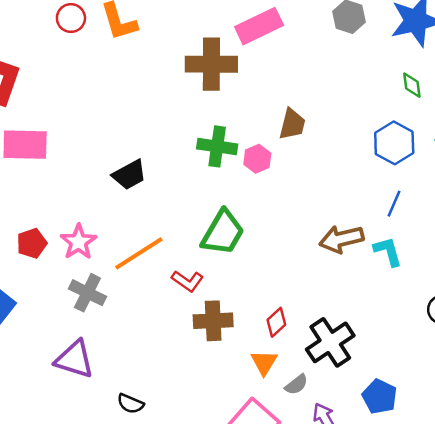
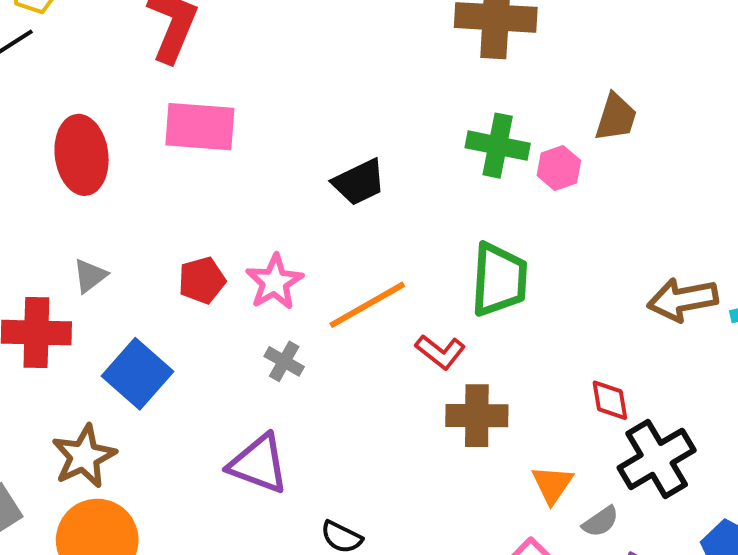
green trapezoid: (223, 233) -> (499, 280), turned -30
gray cross: (87, 293) -> (284, 361), size x0.7
red diamond: (276, 322) -> (610, 400), moved, turned -60

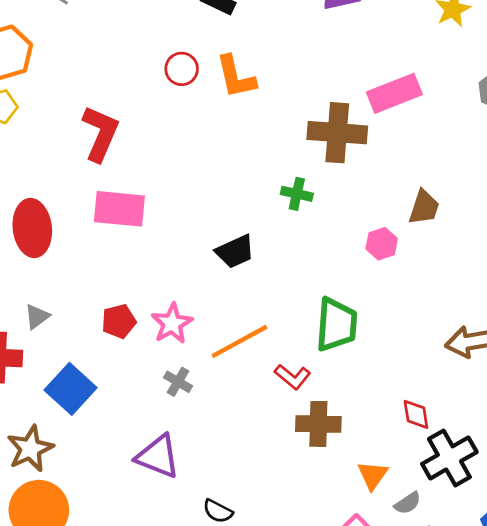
green cross: (498, 146) -> (297, 194), moved, size x0.7

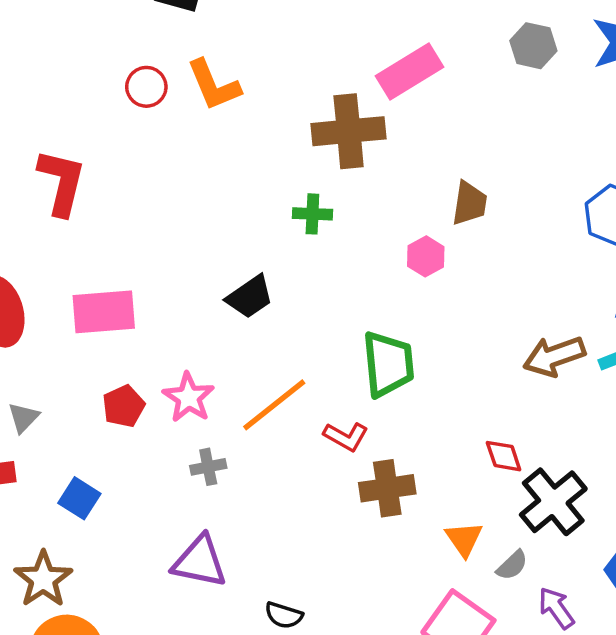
pink rectangle: (119, 209) -> (104, 312), moved
gray cross: (178, 382) -> (208, 467), turned -32
blue square: (71, 389) -> (79, 498), size x0.7

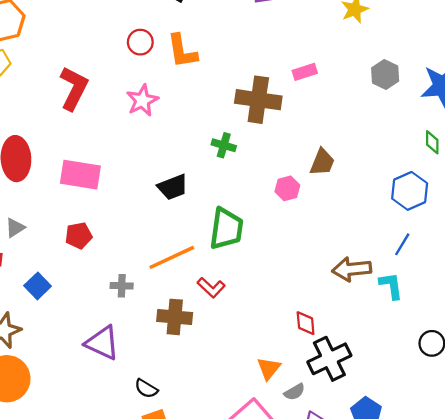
pink rectangle: (409, 71) -> (305, 72), size x0.6
green trapezoid: (388, 364) -> (226, 229), moved
pink star: (189, 397) -> (142, 100), moved
brown cross: (387, 488) -> (175, 317), moved

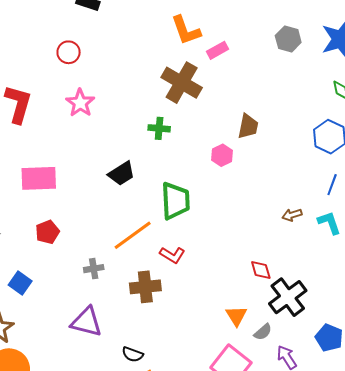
orange L-shape: (182, 51) -> (186, 30), moved
brown cross: (258, 100) -> (182, 83), turned 33
brown arrow: (352, 269) -> (292, 215), size x0.6

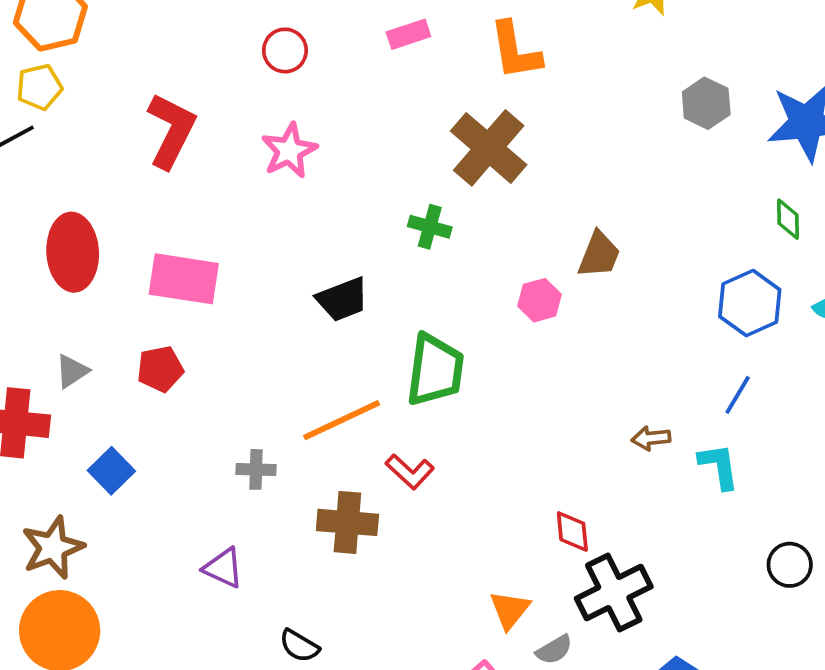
pink rectangle: (218, 50) -> (408, 34), moved
red pentagon: (47, 232) -> (160, 369), moved
purple triangle: (86, 322) -> (223, 568), size x0.7

